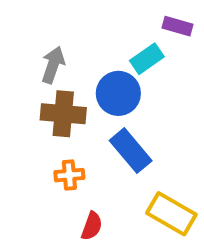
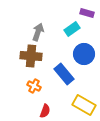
gray arrow: (53, 65) -> (38, 32), moved
blue circle: (118, 93) -> (84, 54), moved
orange cross: (69, 175) -> (34, 86), turned 32

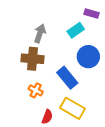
yellow rectangle: (84, 105) -> (73, 108), moved

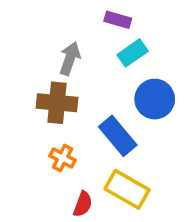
purple rectangle: (91, 13) -> (118, 20), moved

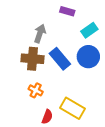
cyan rectangle: (133, 53) -> (89, 30), moved
blue rectangle: (118, 136) -> (60, 59), moved

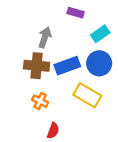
blue rectangle: (60, 59) -> (67, 66), turned -70
yellow rectangle: (73, 108) -> (87, 95), moved

